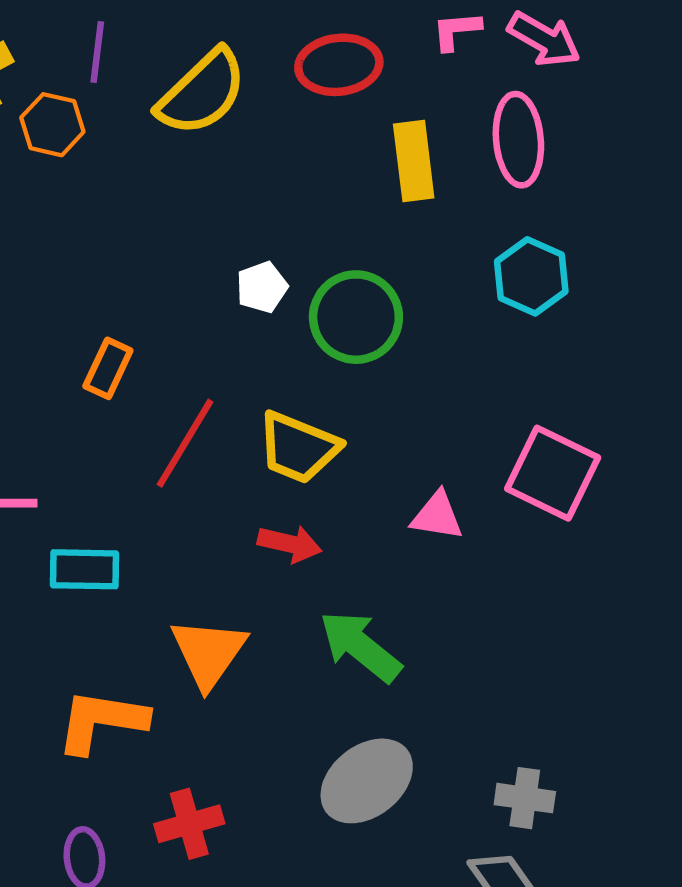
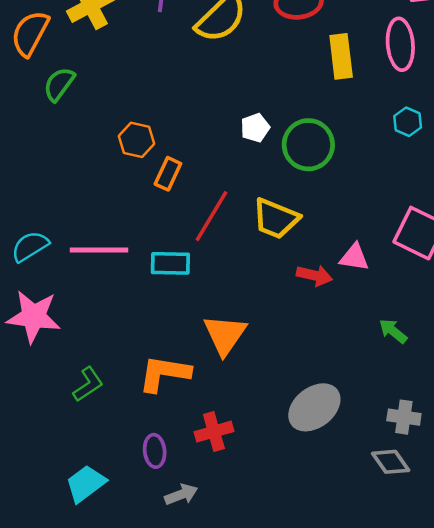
orange hexagon: (52, 125) -> (136, 140), moved
cyan hexagon: (531, 276) -> (408, 122), size x0.7
red arrow: (290, 544) -> (314, 275), moved
cyan rectangle: (84, 569) -> (170, 263), moved
green arrow: (360, 646) -> (393, 331), moved, size x0.6

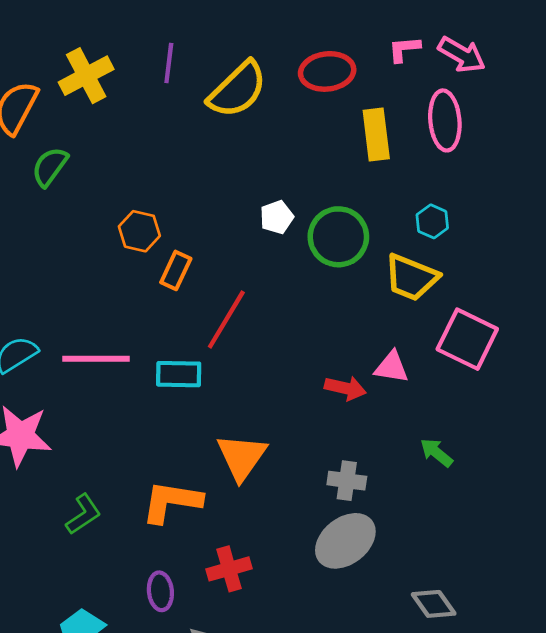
cyan hexagon: (408, 122) -> (432, 221), moved
yellow trapezoid: (276, 219) -> (411, 277), moved
gray cross: (404, 417) -> (347, 481), moved

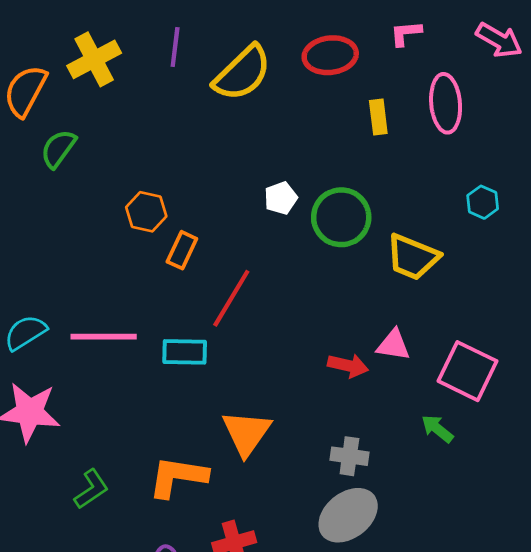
pink arrow: (462, 55) -> (499, 40), moved
yellow rectangle: (376, 134) -> (378, 117), size x0.7
cyan hexagon: (432, 221) -> (483, 202), moved
pink square: (467, 339) -> (468, 371), moved

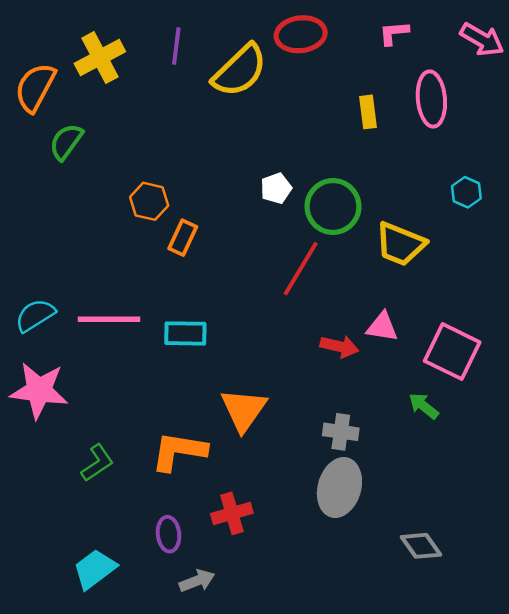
red ellipse: (330, 55) -> (301, 34), moved
red line: (231, 298) -> (301, 269), moved
gray ellipse: (348, 515) -> (339, 488), turned -36

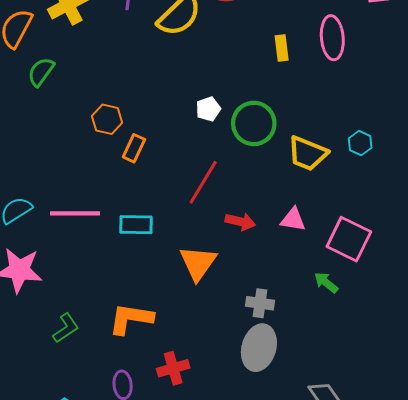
cyan hexagon: (466, 192) -> (360, 143), moved
red line: (301, 269) -> (203, 182), moved
red arrow: (339, 346) -> (240, 222), moved
orange triangle: (244, 410) -> (198, 263), moved

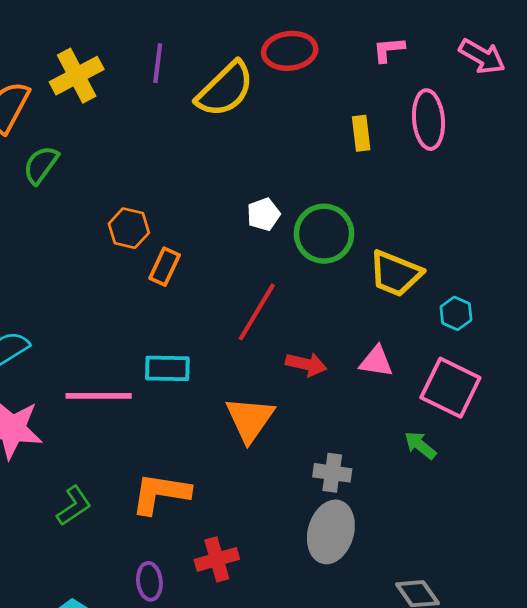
cyan hexagon: (360, 143) -> (456, 313), moved
pink line: (75, 213) -> (99, 396), moved

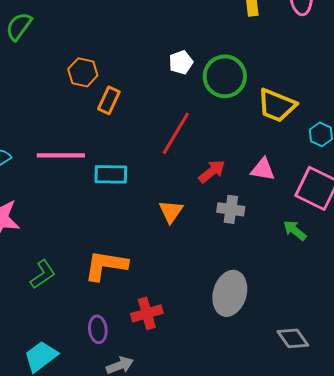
red arrow: (306, 364) -> (212, 171), turned -52
pink line: (99, 396) -> (61, 155), moved
orange triangle: (250, 419) -> (171, 211), size x0.7
gray cross: (332, 473) -> (231, 209), moved

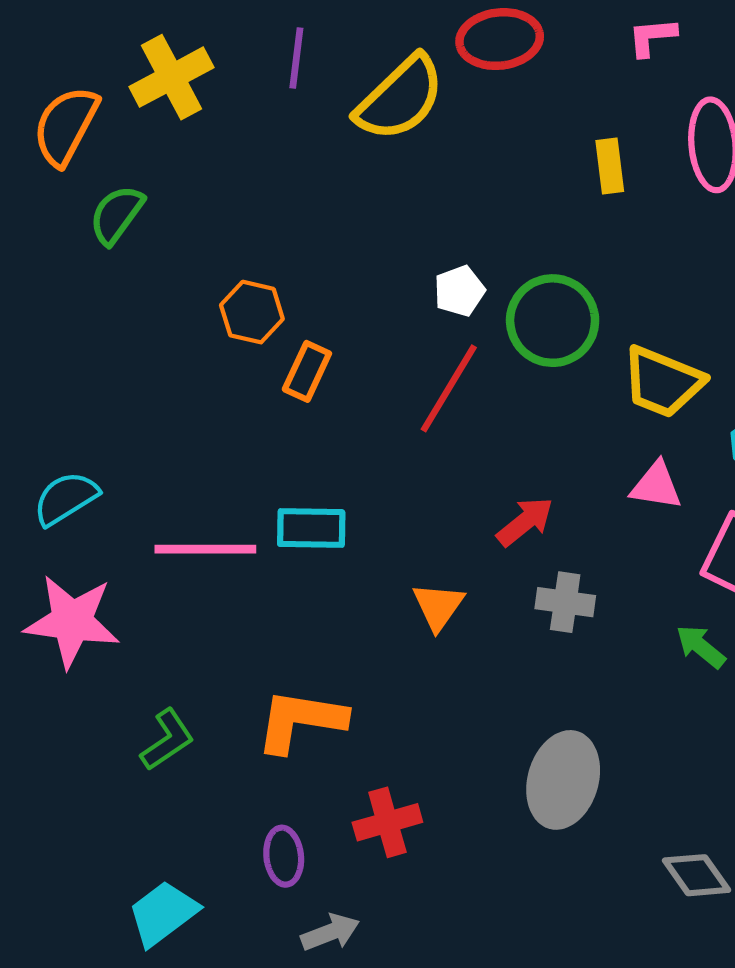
red line: (176, 133) -> (449, 388), moved
pink line: (61, 155) -> (205, 549), moved
pink triangle: (263, 169) -> (656, 486), moved

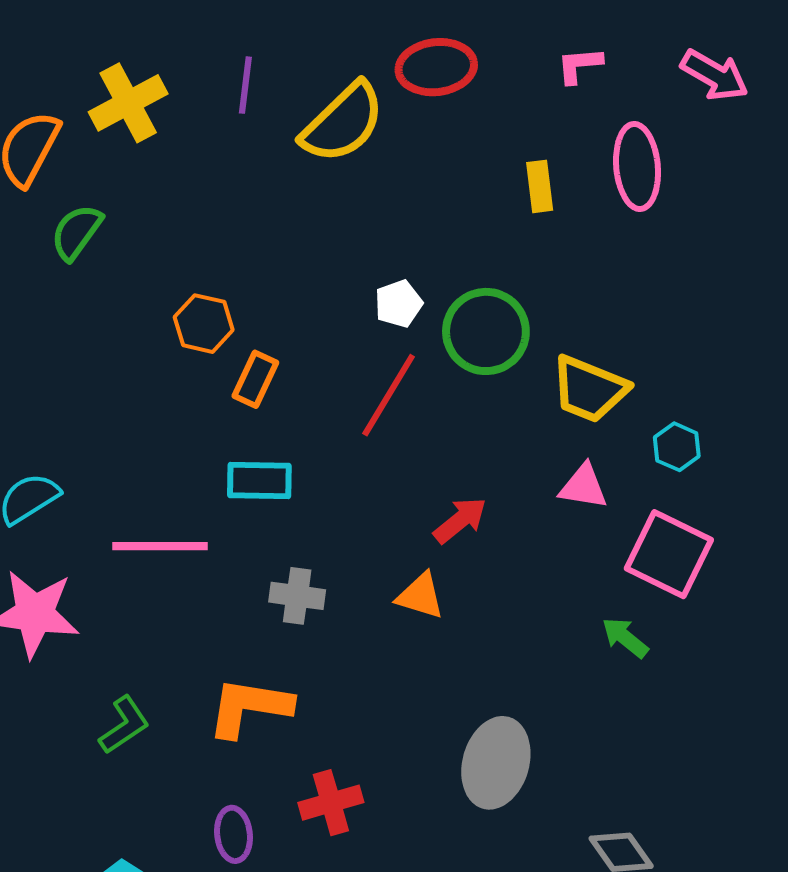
cyan rectangle: (311, 528) -> (259, 481), moved
gray cross: (565, 602) -> (297, 596), moved
orange triangle: (438, 606) -> (420, 596), moved, turned -48

